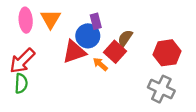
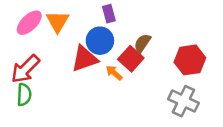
pink ellipse: (26, 20) -> (29, 23), turned 50
purple rectangle: (96, 21) -> (109, 14), moved

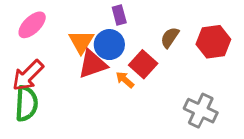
orange triangle: (58, 21) -> (81, 42), moved
brown semicircle: (142, 43) -> (170, 37), moved
red hexagon: (190, 60) -> (213, 42), moved
green semicircle: (24, 95) -> (26, 104), size x1.4

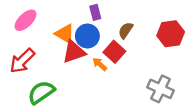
brown semicircle: (170, 37) -> (126, 30), moved
orange triangle: (81, 42) -> (65, 34), turned -30
green semicircle: (26, 104) -> (41, 92), moved, turned -128

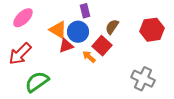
red triangle: (74, 52) -> (66, 46), size x0.7

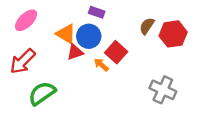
purple rectangle: (85, 11) -> (97, 12), turned -56
brown semicircle: (112, 27) -> (147, 26), moved

